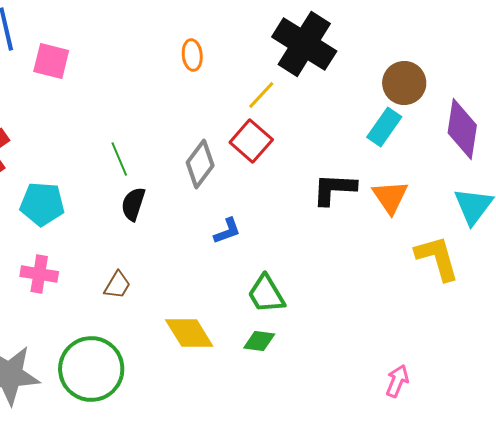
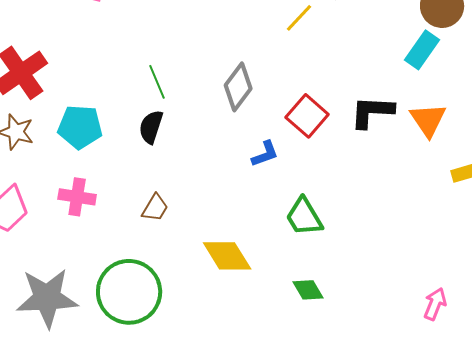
red square: (251, 141) -> (307, 116), moved
black semicircle: (133, 204) -> (151, 127), moved
green diamond: (259, 341) -> (308, 290), moved, turned 52

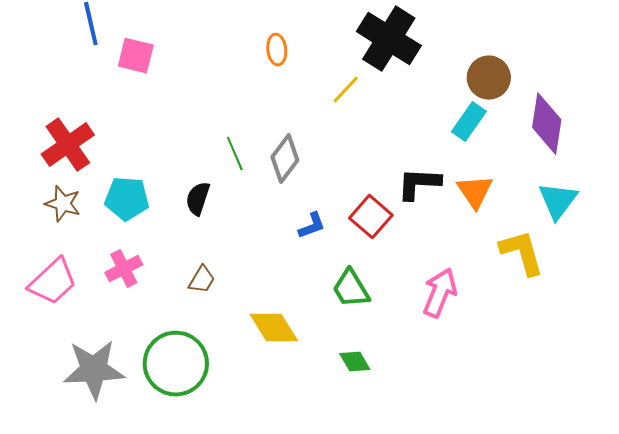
green line: (157, 82) -> (235, 154), moved
red square: (307, 116) -> (371, 217), moved
pink cross: (77, 197) -> (124, 269), turned -36
pink arrow: (435, 304) -> (440, 293), moved, size x1.5

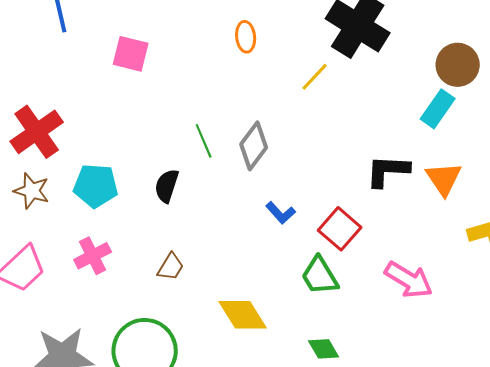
pink square: (136, 56) -> (131, 54), moved
red square: (371, 217) -> (340, 229), moved
blue L-shape: (312, 226) -> (281, 213), turned 68
pink arrow: (440, 293) -> (409, 280), turned 99

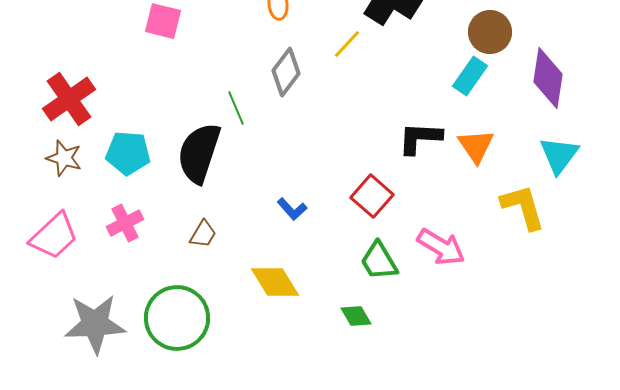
gray diamond: (254, 146) -> (286, 72), moved
black semicircle: (167, 186) -> (199, 153), size x1.8
blue L-shape: (281, 213) -> (292, 209), moved
green trapezoid: (320, 276) -> (379, 261), moved

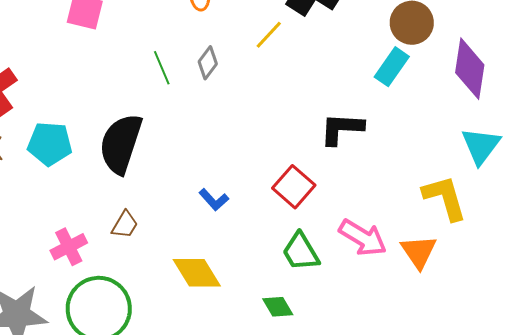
gray diamond: (286, 72) -> (208, 63), size x0.7
green line: (236, 108) -> (162, 68), moved
orange triangle: (476, 146) -> (419, 252), moved
pink cross: (125, 223) -> (69, 247), moved

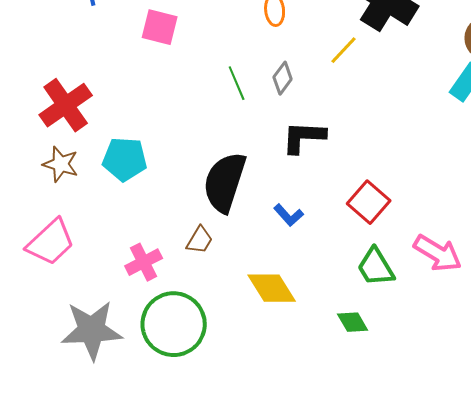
black L-shape: (342, 129) -> (304, 137), moved
black semicircle: (121, 144) -> (225, 182), moved

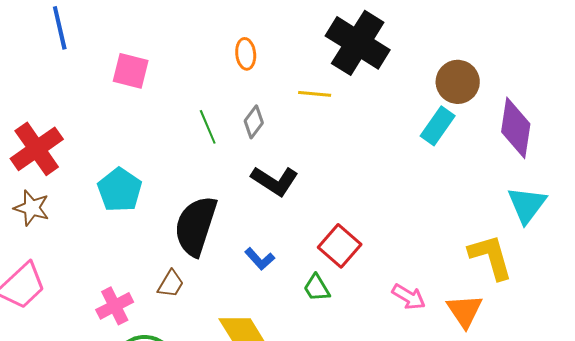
yellow line: (344, 50) -> (315, 94), turned 52
black L-shape: (304, 137) -> (275, 181), turned -150
cyan pentagon: (125, 159) -> (120, 190), moved, turned 30
pink arrow: (438, 253) -> (409, 297), size x0.7
green trapezoid: (376, 267) -> (317, 288), moved, size x0.7

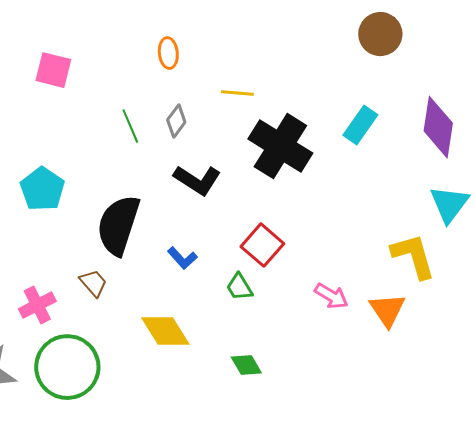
black cross: (358, 43) -> (280, 146), moved
brown circle: (458, 82) -> (380, 34), moved
brown trapezoid: (171, 284) -> (93, 283), turned -72

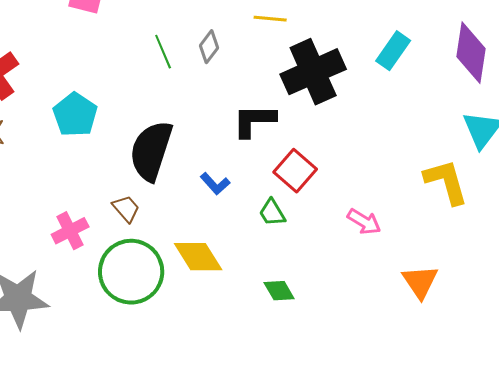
black cross: (280, 146) -> (313, 72), turned 34
black L-shape: (197, 180) -> (254, 121), moved, turned 147
orange triangle: (387, 310) -> (420, 282), moved
green circle: (67, 367) -> (131, 272), moved

